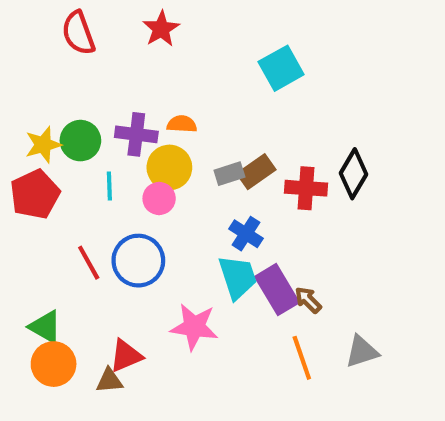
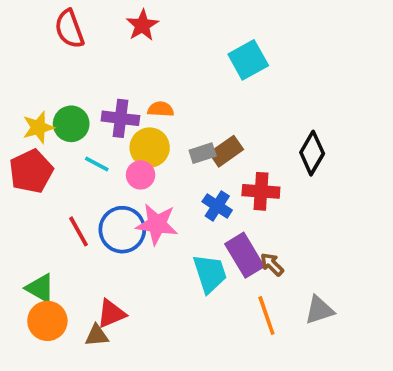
cyan line: (109, 186) -> (97, 164), turned -60
red cross: (306, 188) -> (261, 191), moved
cyan trapezoid: (238, 277) -> (210, 273), moved
pink star: (194, 327) -> (157, 224), moved

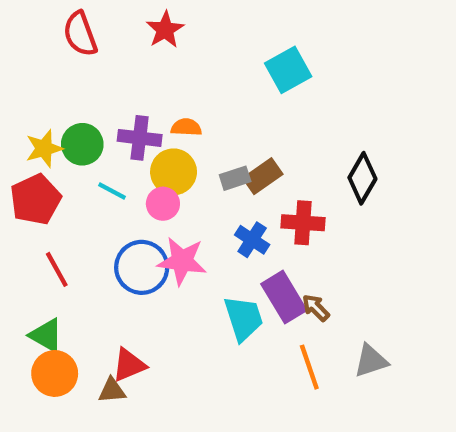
red line: (78, 231) -> (57, 269), moved

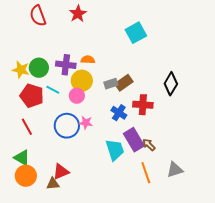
yellow star: (44, 149) -> (21, 70), turned 30
red pentagon: (36, 199) -> (32, 96), moved, turned -30
pink star: (182, 261) -> (86, 123), size x0.6

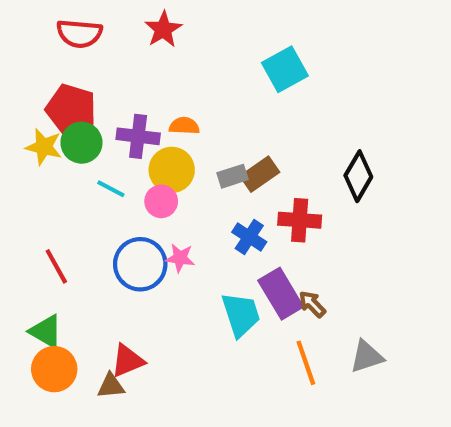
red semicircle: (38, 16) -> (79, 34), turned -65
red pentagon: (32, 96) -> (71, 109), moved

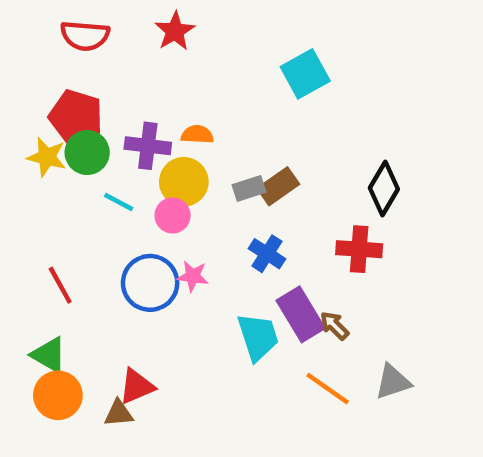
red cross: (300, 220) -> (359, 249), moved
orange line: (306, 363) -> (328, 389), turned -36

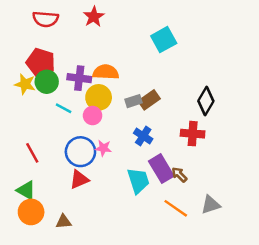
orange semicircle: (197, 135) -> (106, 72), size x1.5
red triangle: (137, 386) -> (79, 179), moved

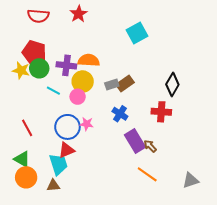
cyan trapezoid: (138, 181) -> (58, 164), moved
gray triangle: (211, 205) -> (191, 180), moved

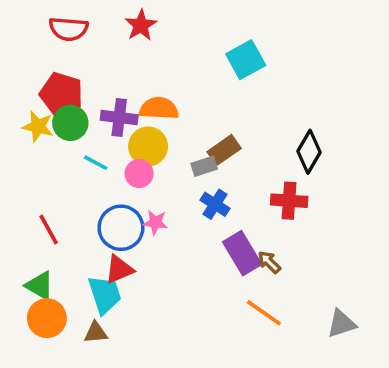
gray rectangle: (112, 85) -> (204, 166), moved

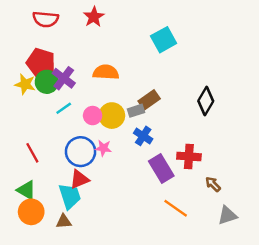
purple cross: (119, 117) -> (64, 78), moved, turned 30
yellow circle: (148, 146) -> (112, 116), moved
cyan line: (96, 163) -> (64, 108), turned -63
red cross: (289, 201) -> (189, 156), moved
brown arrow: (269, 262) -> (213, 184), moved

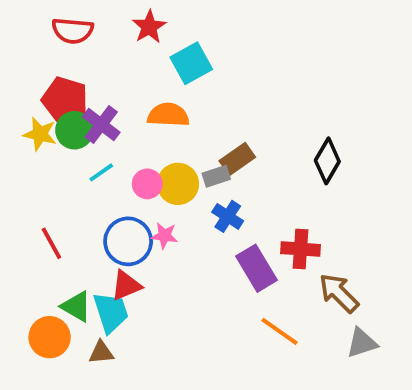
cyan square: (164, 40) -> (191, 63), moved
brown arrow: (213, 184) -> (339, 293), size x1.6
green triangle: (26, 190) -> (76, 306), moved

